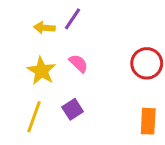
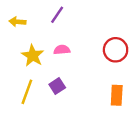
yellow arrow: (44, 28) -> (17, 22), moved
pink semicircle: (78, 63) -> (62, 50), turned -49

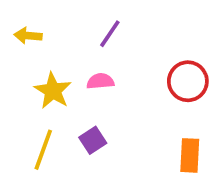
purple line: (57, 15) -> (110, 34), moved

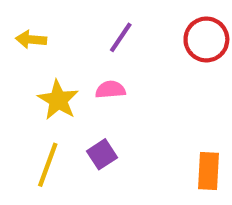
red circle: (188, 81) -> (206, 39), moved

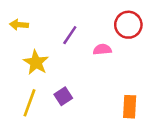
purple line: (121, 37) -> (70, 35), moved
pink semicircle: (110, 90) -> (102, 49), moved

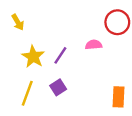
yellow arrow: (19, 25) -> (18, 22), turned -126
purple line: (70, 35) -> (60, 55), moved

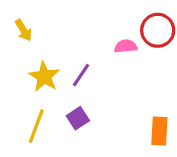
pink semicircle: (94, 45) -> (126, 46), moved

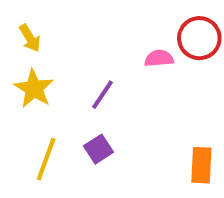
yellow star: (44, 77) -> (34, 89), moved

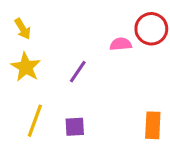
purple square: (98, 149) -> (75, 127), moved, turned 30

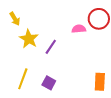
yellow star: (26, 67) -> (29, 39), moved
purple square: (75, 127) -> (49, 83), turned 32

